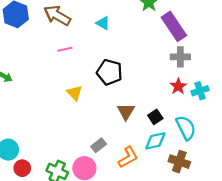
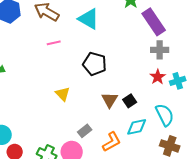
cyan triangle: (103, 23) -> (89, 19), size x1.6
yellow triangle: (75, 93) -> (63, 94), moved
black square: (155, 117) -> (130, 101), moved
brown cross: (179, 162) -> (170, 146), moved

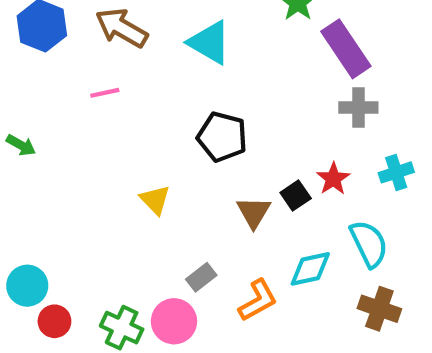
pink line: (54, 43) -> (105, 93), moved
red star: (158, 77) -> (333, 179), moved
black square: (130, 101) -> (296, 196), moved

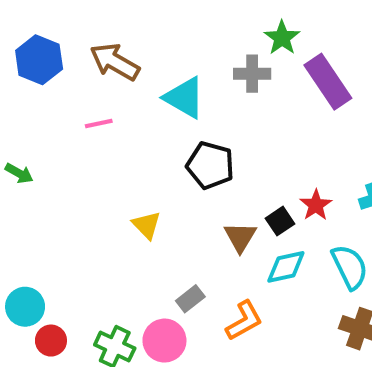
cyan triangle: (210, 42) -> (184, 98), moved
gray cross: (358, 107) -> (252, 74), moved
cyan diamond: (310, 269) -> (286, 267), moved

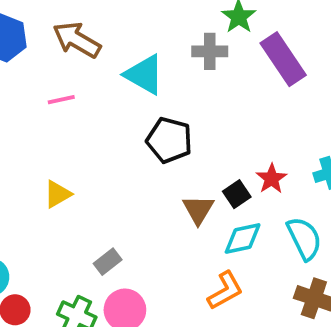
yellow triangle: (147, 225) -> (57, 194), moved, turned 44
gray rectangle: (190, 299) -> (108, 262), moved
orange L-shape: (244, 321) -> (225, 291), moved

